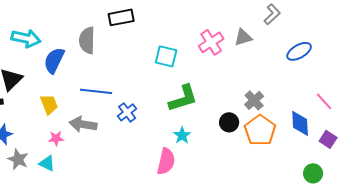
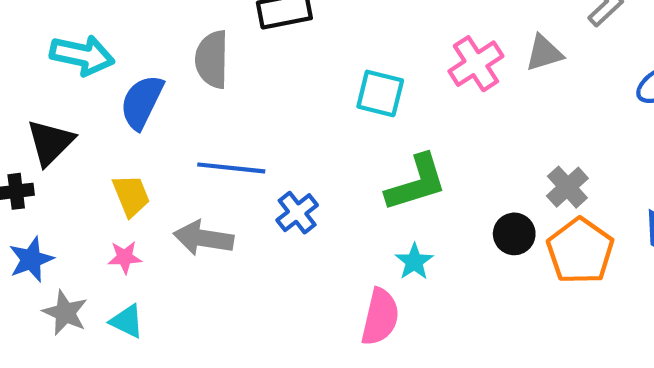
pink star: (56, 138) -> (125, 257), moved

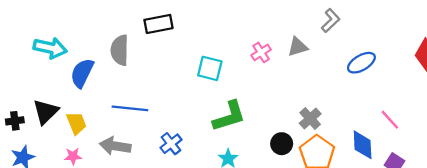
pink cross: (476, 64) -> (261, 52), size x0.7
black triangle: (50, 142) -> (46, 112), moved
blue cross: (297, 213) -> (171, 144), moved

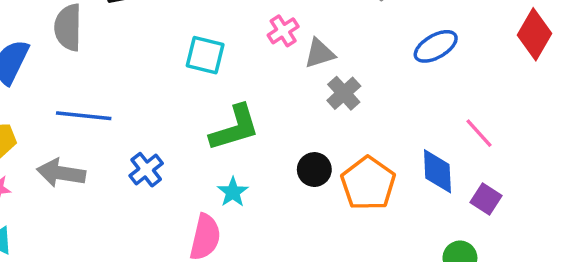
gray triangle: (298, 47) -> (320, 53), moved
gray cross: (310, 119) -> (344, 93), moved

